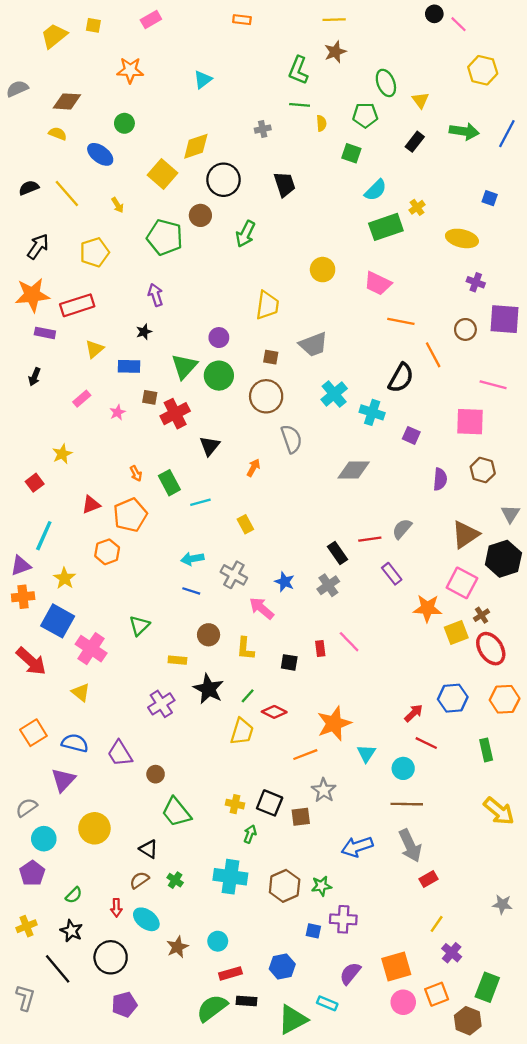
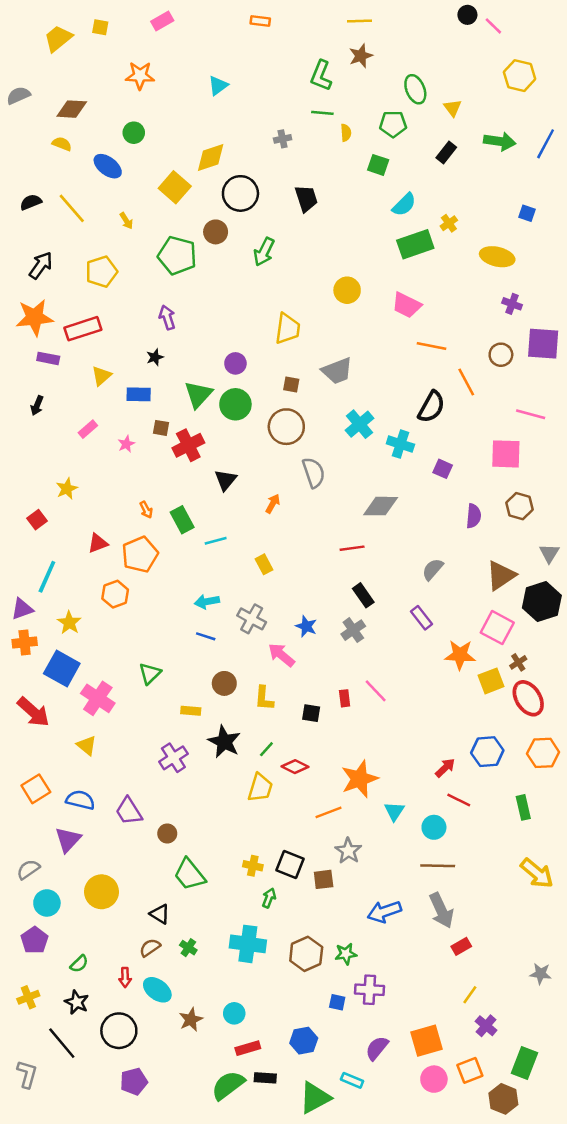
red line: (370, 539) -> (352, 548), moved

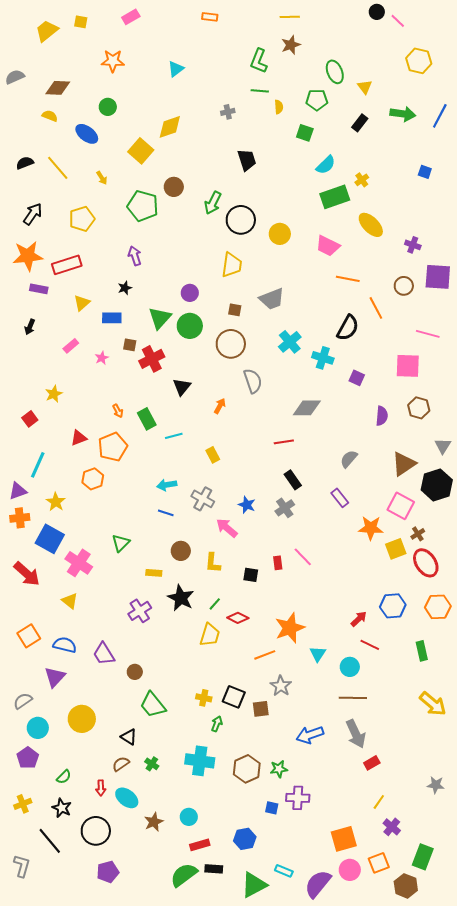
black circle: (240, 193) -> (241, 220), moved
yellow ellipse: (497, 257) -> (371, 225), moved, turned 32
purple semicircle: (377, 1048) -> (318, 884), moved, size x1.4

